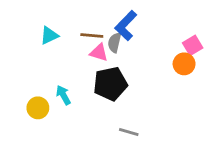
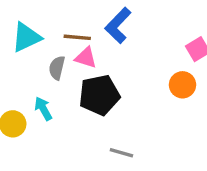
cyan triangle: (49, 35) -> (26, 37), size x1.4
gray semicircle: (115, 43) -> (57, 68), moved
orange circle: (184, 64) -> (183, 85), moved

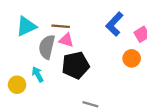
blue L-shape: (118, 25) -> (114, 24), moved
gray semicircle: (57, 68) -> (47, 47), size x1.5

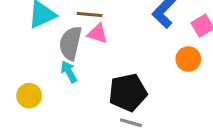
black pentagon: (75, 65) -> (128, 92), moved
cyan arrow: (38, 74) -> (69, 72), moved

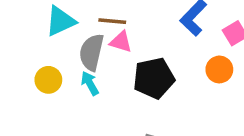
black pentagon: (128, 92) -> (154, 78), moved
yellow circle: (29, 96) -> (48, 80), moved

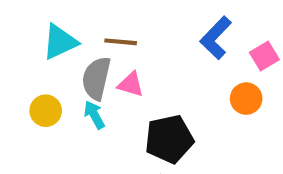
pink triangle: (121, 42) -> (131, 84), moved
black pentagon: (154, 78) -> (169, 139), moved

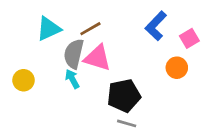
brown line: (121, 42) -> (90, 29), turned -35
pink triangle: (131, 84) -> (97, 58), size x1.5
yellow circle: (46, 111) -> (24, 80), moved

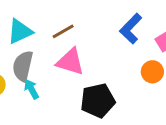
gray semicircle: (74, 54) -> (23, 66), moved
cyan arrow: (72, 79) -> (31, 89), moved

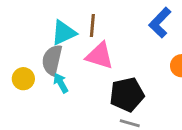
cyan triangle: (20, 31) -> (64, 33), moved
brown line: (63, 31) -> (92, 25), turned -55

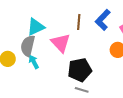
brown line: (92, 25) -> (79, 22), moved
pink triangle: (100, 56) -> (61, 43), turned 30

